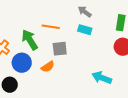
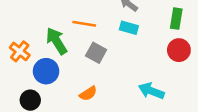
gray square: (60, 49) -> (96, 53), turned 35
orange semicircle: (48, 67) -> (88, 94), moved

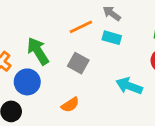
orange line: (84, 24) -> (81, 27), moved, turned -35
cyan arrow: (151, 91) -> (129, 86), moved

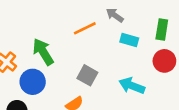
cyan rectangle: (112, 38) -> (129, 40), moved
gray square: (78, 63) -> (87, 75), moved

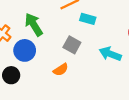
cyan rectangle: (129, 40) -> (88, 19), moved

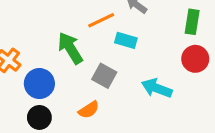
green arrow: (34, 25) -> (70, 48), moved
black circle: (11, 75) -> (39, 117), moved

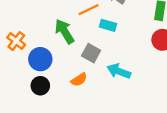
cyan arrow: (157, 88) -> (119, 71), moved

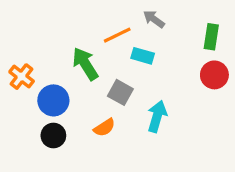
cyan arrow: (119, 71) -> (157, 116), turned 85

